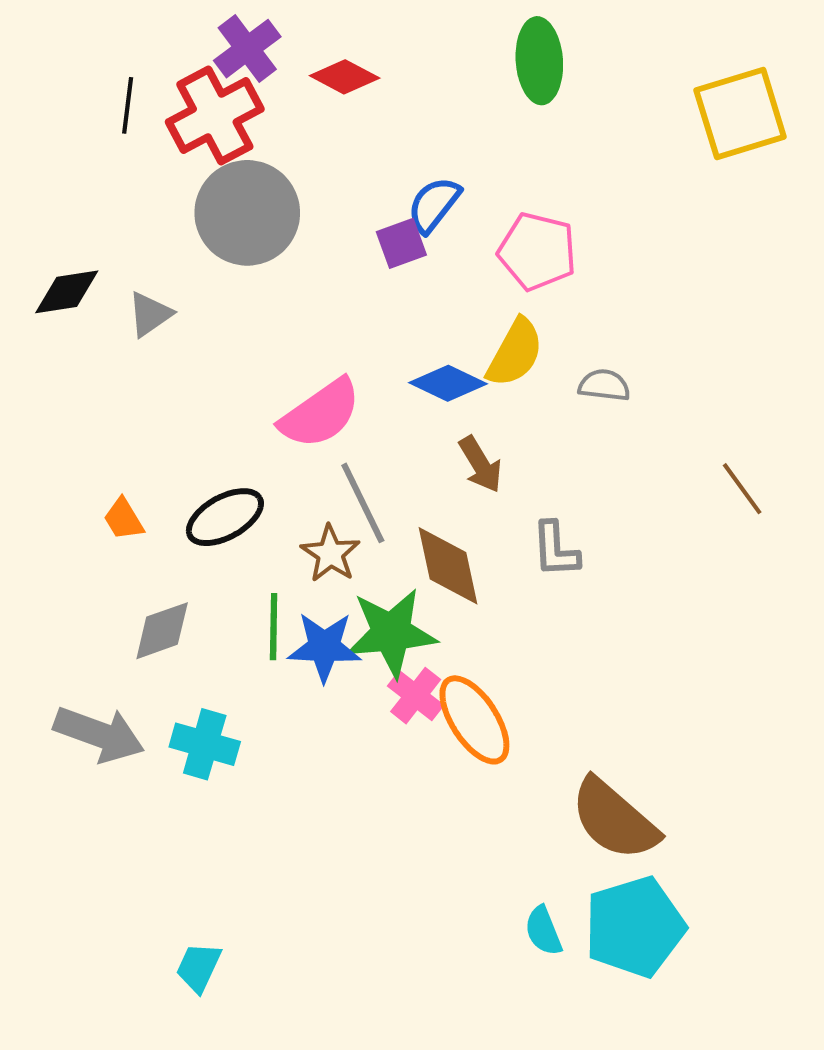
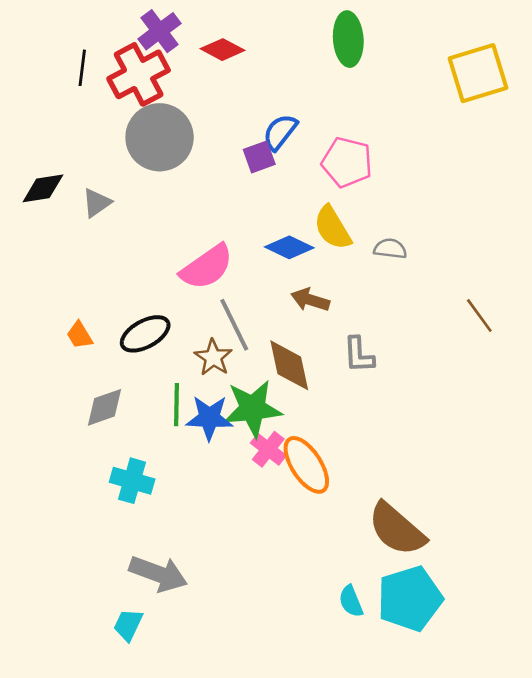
yellow semicircle: (515, 353) -> (333, 228), turned 120
brown arrow: (480, 464) -> (310, 300), turned 138
gray arrow: (99, 734) -> (158, 574), moved

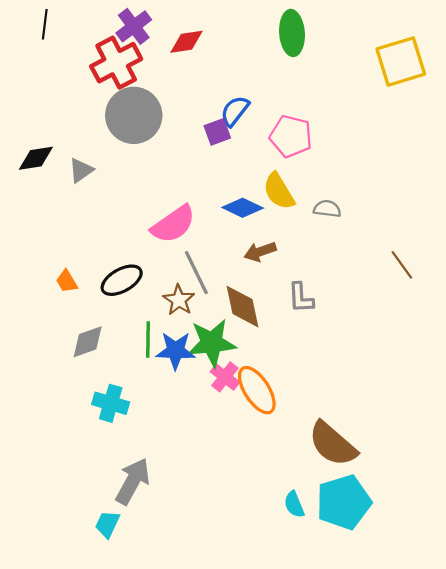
red diamond: (222, 50) -> (186, 42), turned -36
black line: (82, 68) -> (45, 24), moved
brown arrow: (310, 300) -> (260, 252), turned -36
gray arrow: (158, 574) -> (133, 481), turned -81

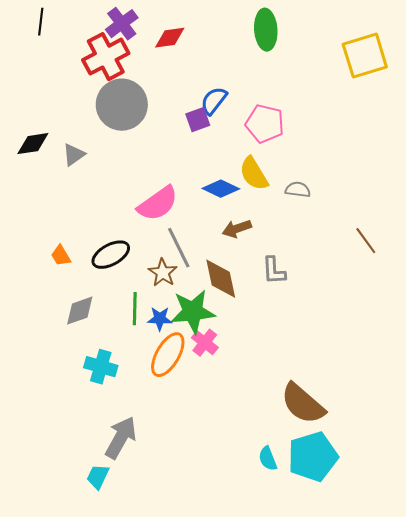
blue star: (175, 351) -> (160, 319), size x0.7
orange ellipse: (257, 390) -> (168, 355), moved, turned 63

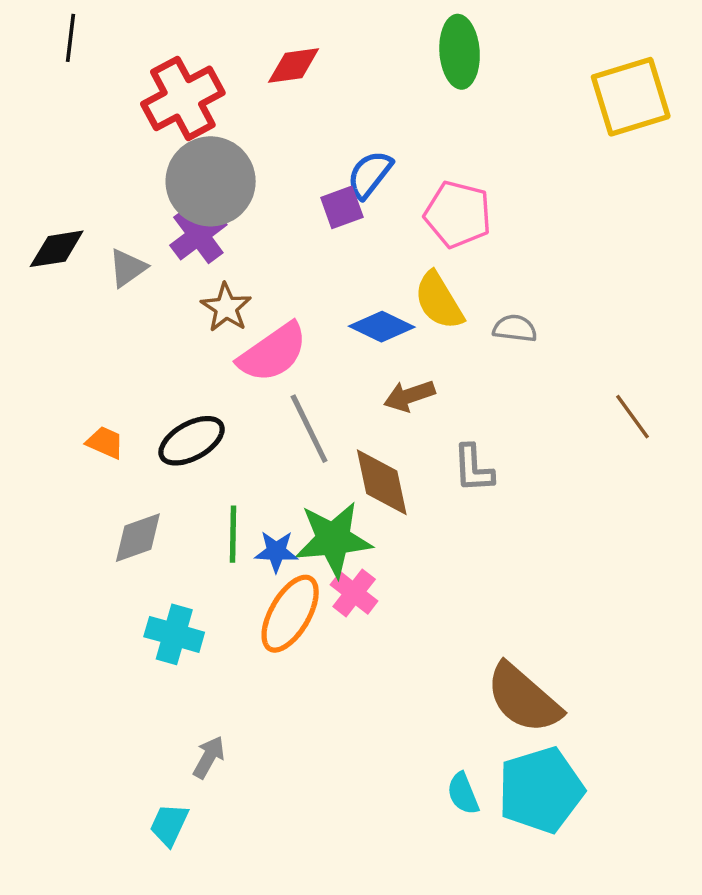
purple cross: (122, 24) -> (198, 235), moved
orange trapezoid: (61, 256) -> (105, 442), turned 145
brown star: (163, 273) -> (226, 308), moved
gray arrow: (121, 438) -> (209, 757), size x0.6

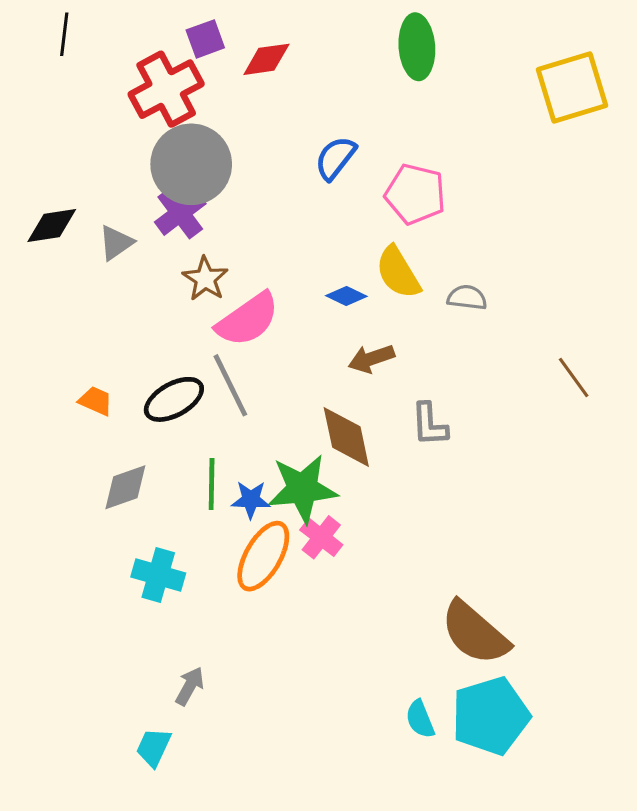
purple square: (342, 207) -> (205, 39), moved
blue diamond: (382, 327) -> (346, 296), size x0.7
gray line: (309, 429) -> (230, 385), moved

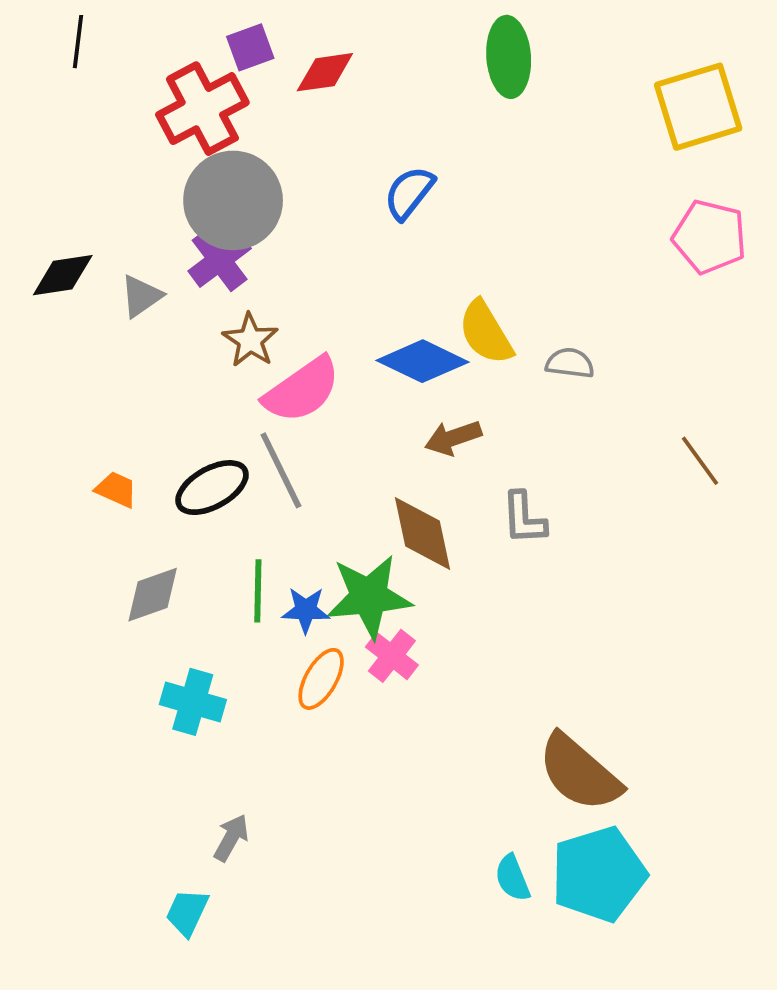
pink pentagon: (415, 194) -> (710, 237), moved
blue diamond: (346, 296) -> (423, 361), size x1.8
orange ellipse: (263, 556) -> (321, 679), size x0.7

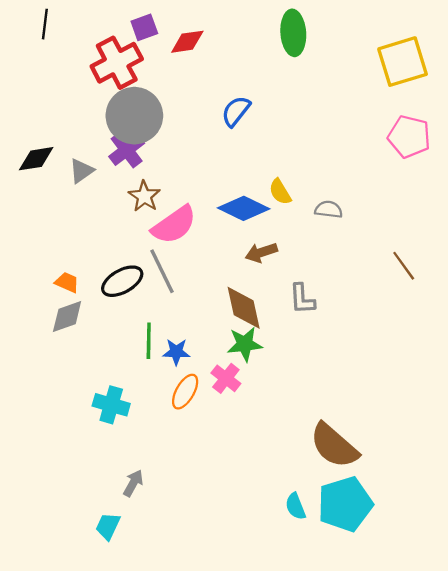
yellow semicircle: (486, 333) -> (280, 192), size x0.7
gray diamond: (153, 595) -> (67, 317), moved
green star: (369, 597) -> (245, 344), moved, size x0.7

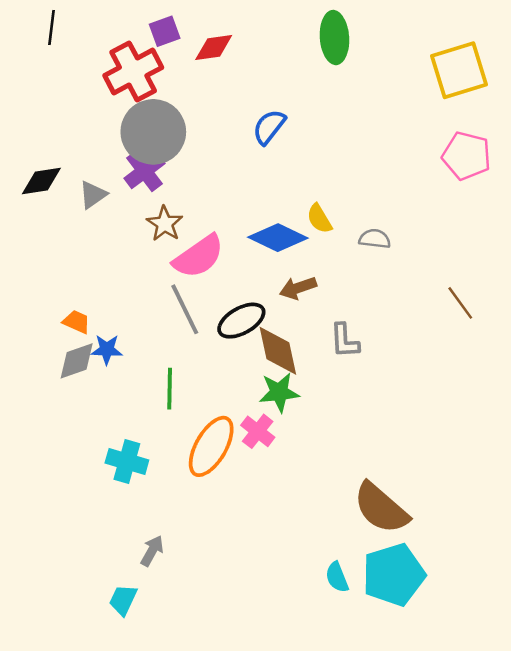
black ellipse: (122, 281) -> (241, 321), moved
blue star: (176, 352) -> (107, 350), moved
orange ellipse: (185, 392) -> (211, 446), size x1.5

